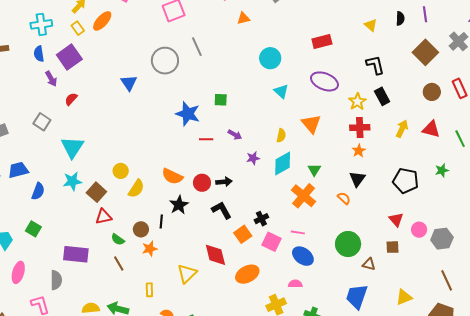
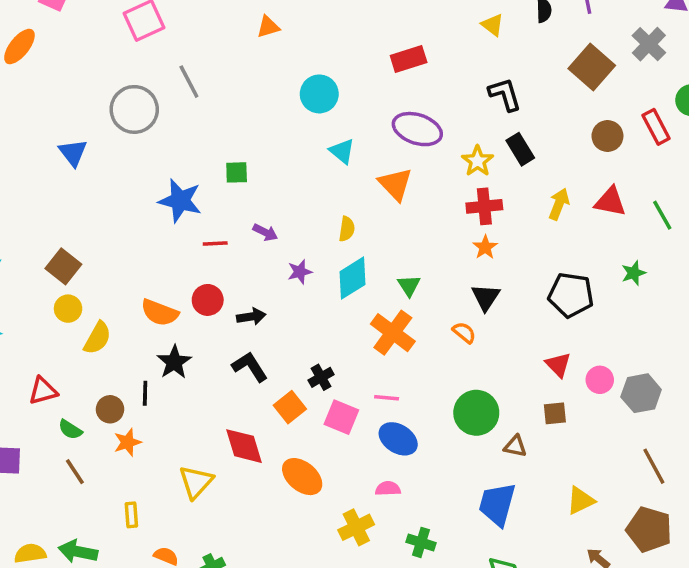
orange triangle: (311, 124) -> (395, 184), moved
red circle: (202, 183) -> (208, 300), moved
brown square: (96, 192) -> (63, 266), moved
orange ellipse: (247, 274) -> (302, 477), turned 70

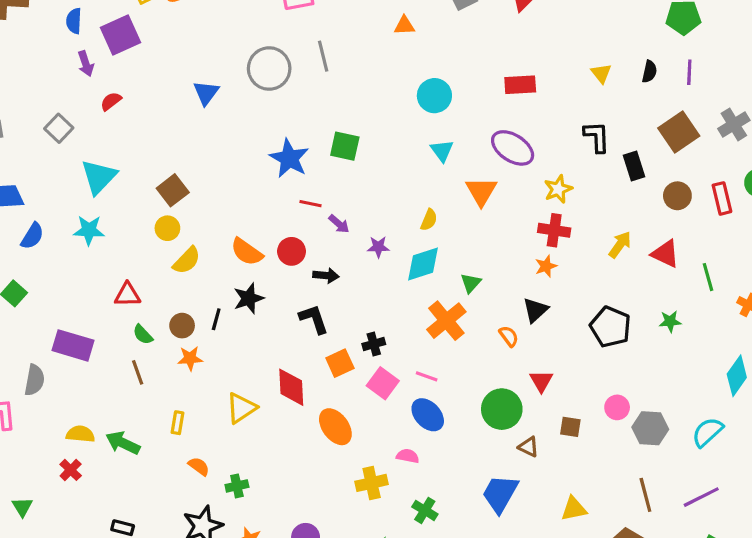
black rectangle: (520, 149) -> (634, 166), moved
green square: (237, 172) -> (345, 146), size x1.4
purple arrow: (265, 232) -> (339, 224), moved
red triangle: (558, 365) -> (541, 381), moved

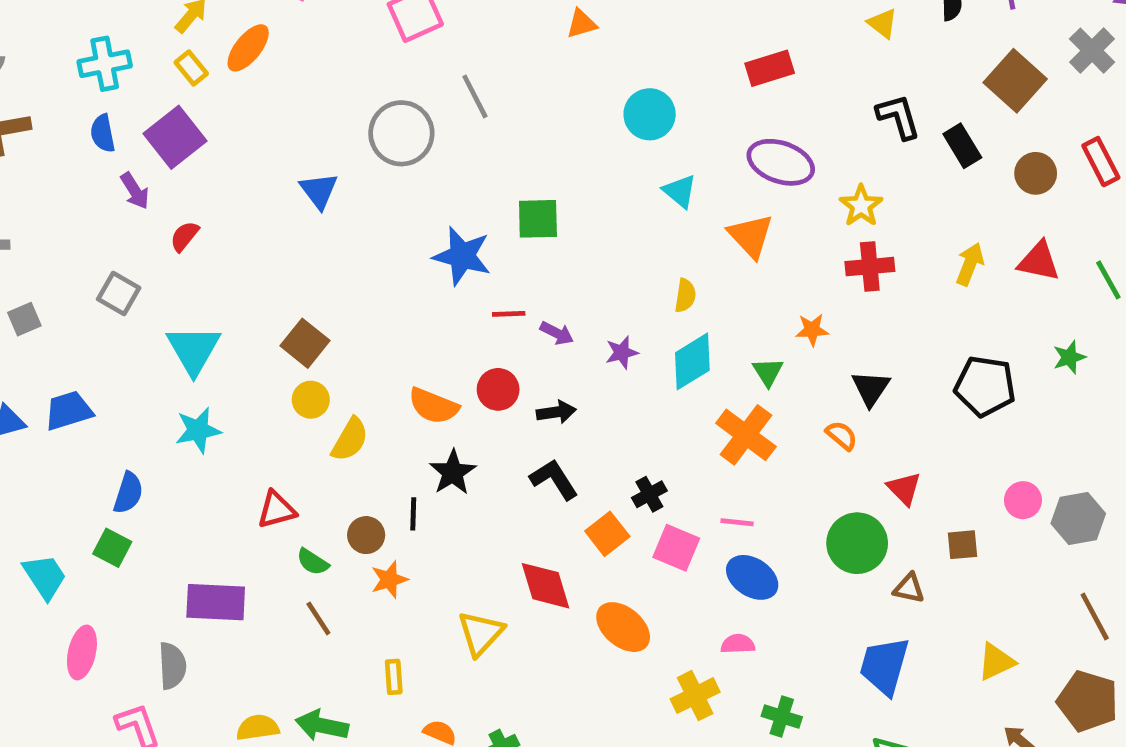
blue semicircle: (32, 236) -> (128, 493), moved
orange star: (546, 266) -> (812, 330), moved, turned 30

